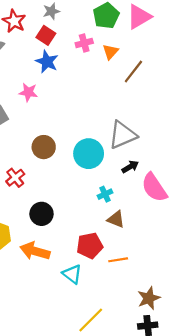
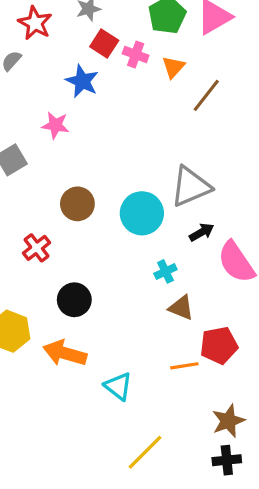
red square: (46, 35) -> (104, 43), moved
pink cross: (84, 43) -> (136, 54), turned 35
red pentagon: (90, 246) -> (219, 345), moved

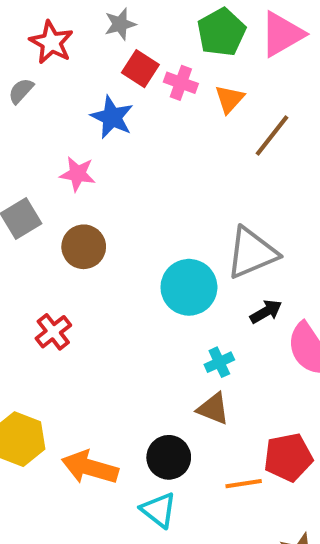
brown circle: (77, 204) -> (84, 247), moved
black circle: (74, 300) -> (169, 457), moved
brown triangle: (181, 308) -> (213, 409), moved

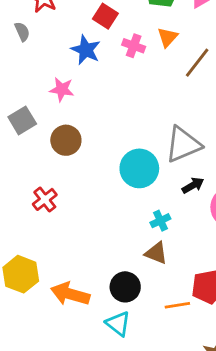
pink cross: (181, 83) -> (134, 46), moved
gray semicircle: (21, 91) -> (22, 32), turned 114

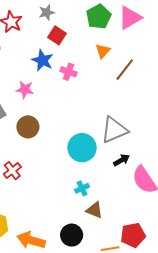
pink cross: (134, 46) -> (68, 72), moved
cyan cross: (160, 221) -> (82, 188), moved

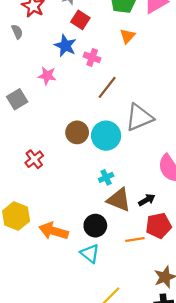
brown line: (125, 70) -> (107, 87), moved
brown circle: (28, 127) -> (77, 132), moved
black arrow: (122, 160) -> (147, 200), moved
brown triangle: (94, 210) -> (119, 200), size x1.4

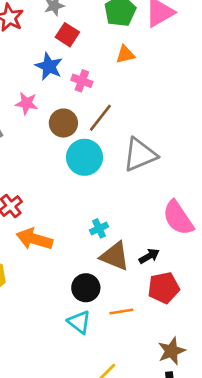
orange triangle: (127, 36) -> (125, 54), turned 35
brown circle: (77, 132) -> (63, 123), moved
cyan circle: (106, 136) -> (84, 157), moved
orange arrow: (54, 231) -> (34, 239), moved
orange line: (135, 240) -> (121, 311), moved

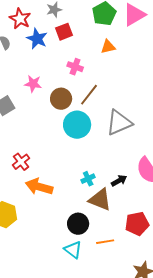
red square: (67, 35) -> (64, 32), turned 36
blue star: (49, 66) -> (37, 39), moved
black arrow: (149, 256) -> (119, 181), moved

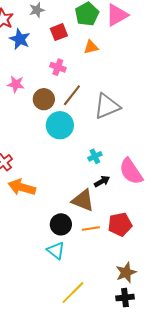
red square: (64, 32) -> (59, 32), moved
gray triangle: (119, 123) -> (107, 106), moved
cyan cross: (88, 179) -> (95, 156), moved
orange line: (105, 242) -> (91, 228), moved

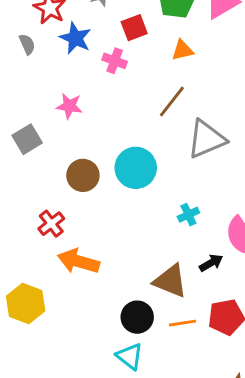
pink cross: (58, 67) -> (115, 61), moved
brown line: (72, 95) -> (172, 101), moved
brown circle: (44, 99) -> (83, 175), moved
black arrow: (102, 181) -> (211, 263), moved

